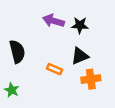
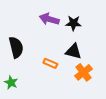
black triangle: (80, 56) -> (73, 51), turned 36
orange cross: (91, 79) -> (83, 72), turned -30

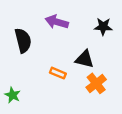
black star: (73, 23) -> (103, 27), moved
black semicircle: (16, 47) -> (23, 40), moved

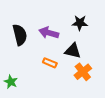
purple arrow: (57, 22) -> (49, 33), moved
black star: (103, 27) -> (80, 23), moved

